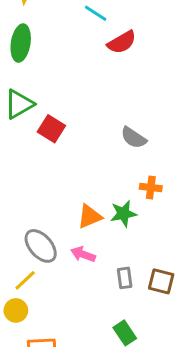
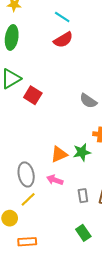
red semicircle: (122, 42) -> (63, 40), moved
gray ellipse: (41, 246) -> (26, 174), turned 30
yellow line: (25, 280) -> (28, 199), moved

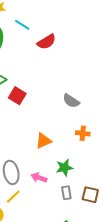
cyan line: (62, 17) -> (22, 25), moved
green star: (82, 152) -> (64, 168), moved
orange triangle: (59, 154) -> (43, 141), moved

